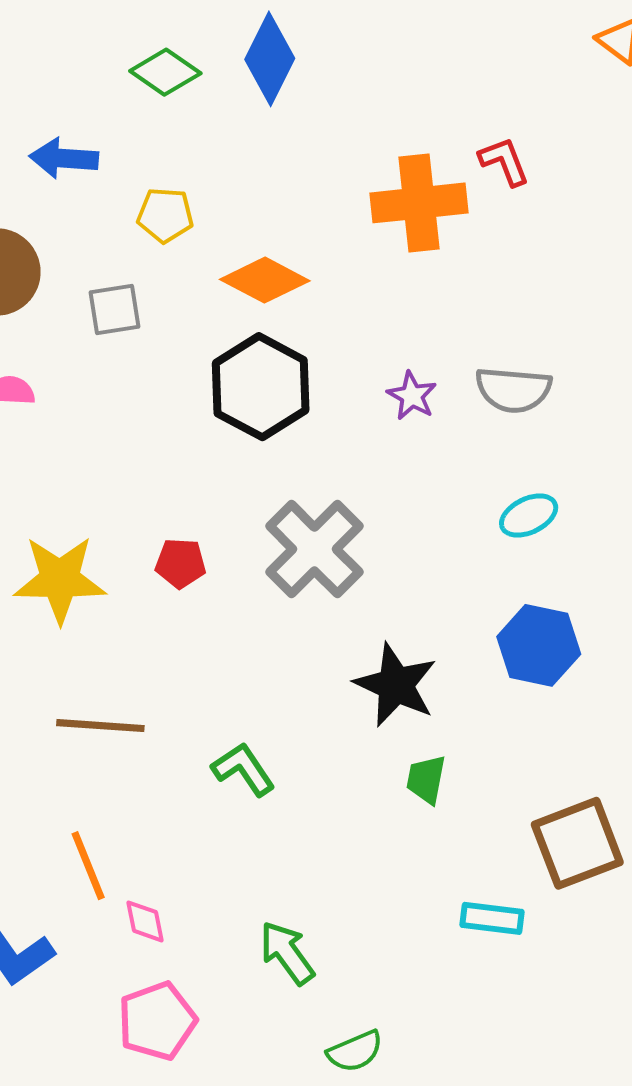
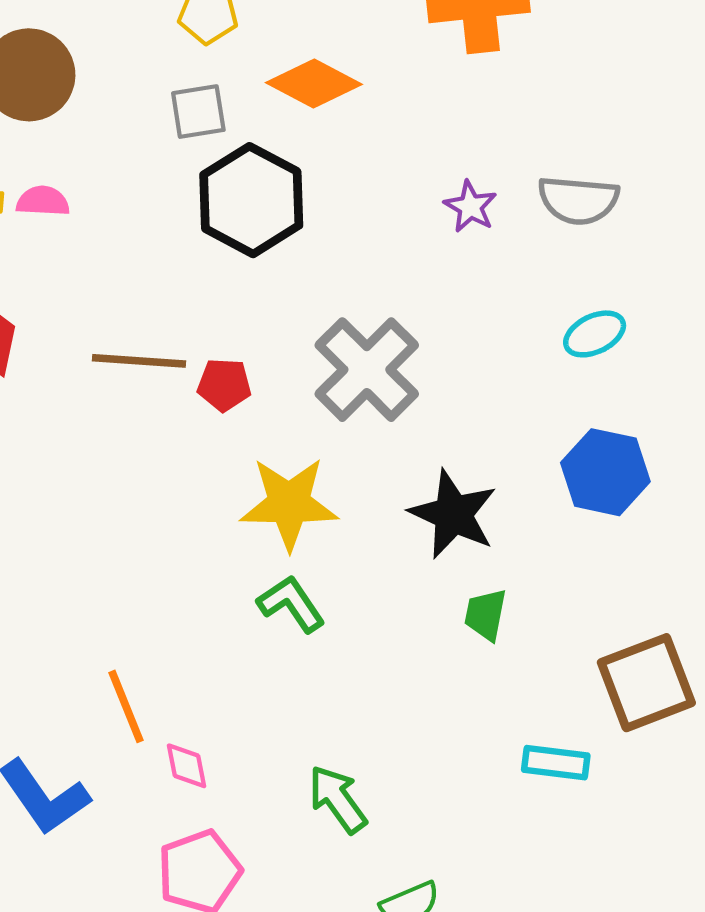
gray square: (115, 310) -> (198, 112), moved
black hexagon: (261, 387) -> (251, 200), moved
yellow star: (60, 579) -> (289, 503), moved
brown line: (100, 726) -> (139, 361), moved

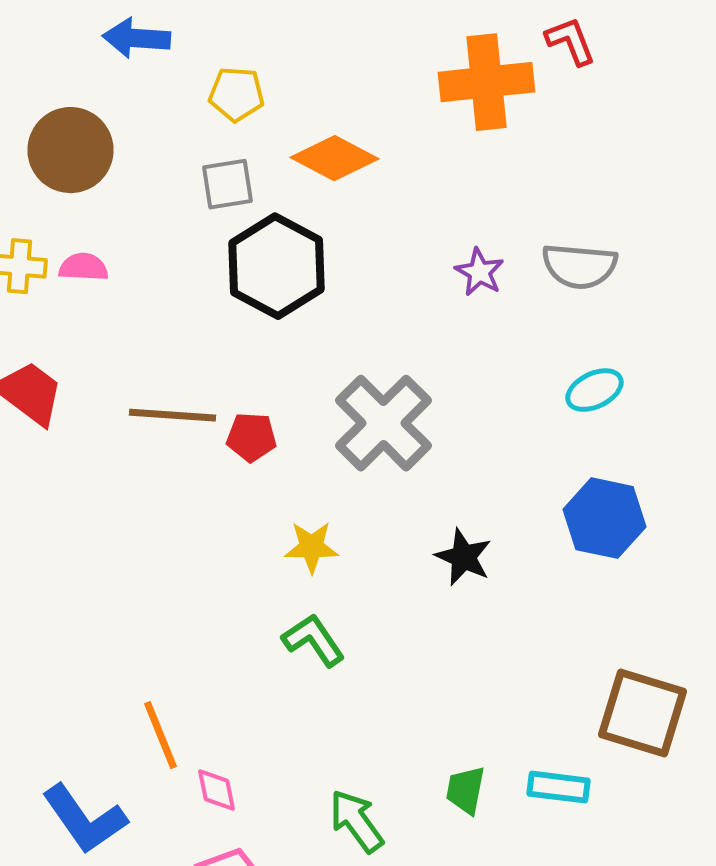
yellow star: (289, 503) -> (312, 547), size x0.6
black star: (453, 514) -> (464, 557), size x0.7
green trapezoid: (486, 615) -> (466, 790), moved
brown square: (646, 683) -> (642, 713), turned 38

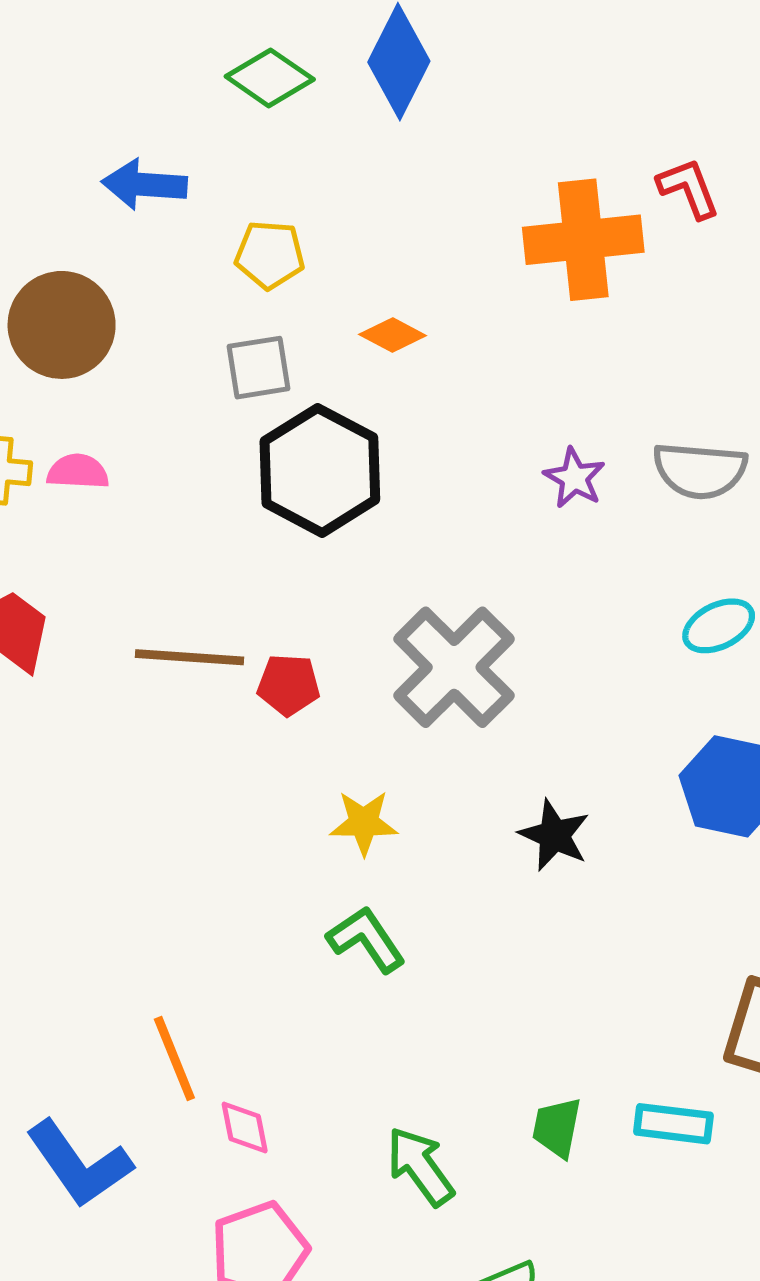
orange diamond: (334, 158) -> (393, 335), size x0.6

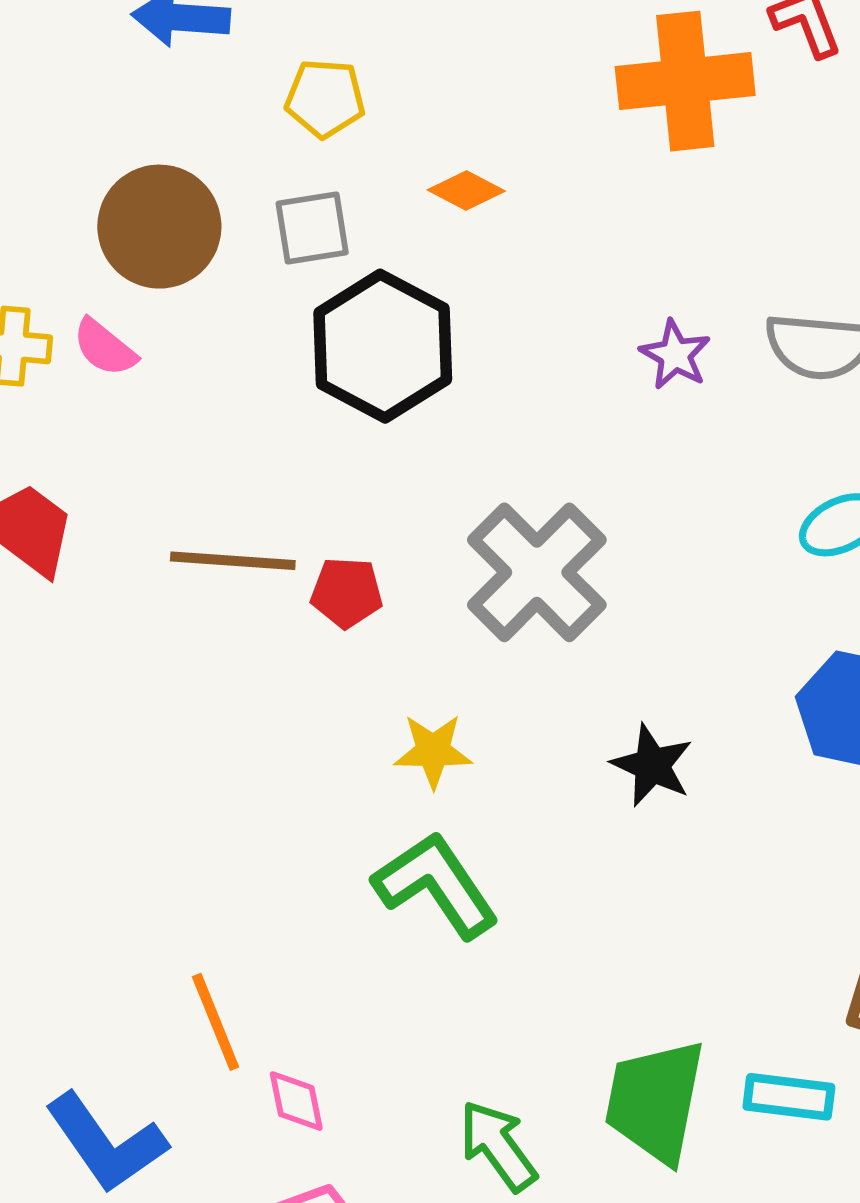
brown circle: (62, 325) -> (159, 227), moved
pink semicircle: (78, 472) -> (105, 348), turned -144
green L-shape: (366, 939) -> (436, 885), size x1.4
green trapezoid: (557, 1127) -> (655, 1101), size x1.8

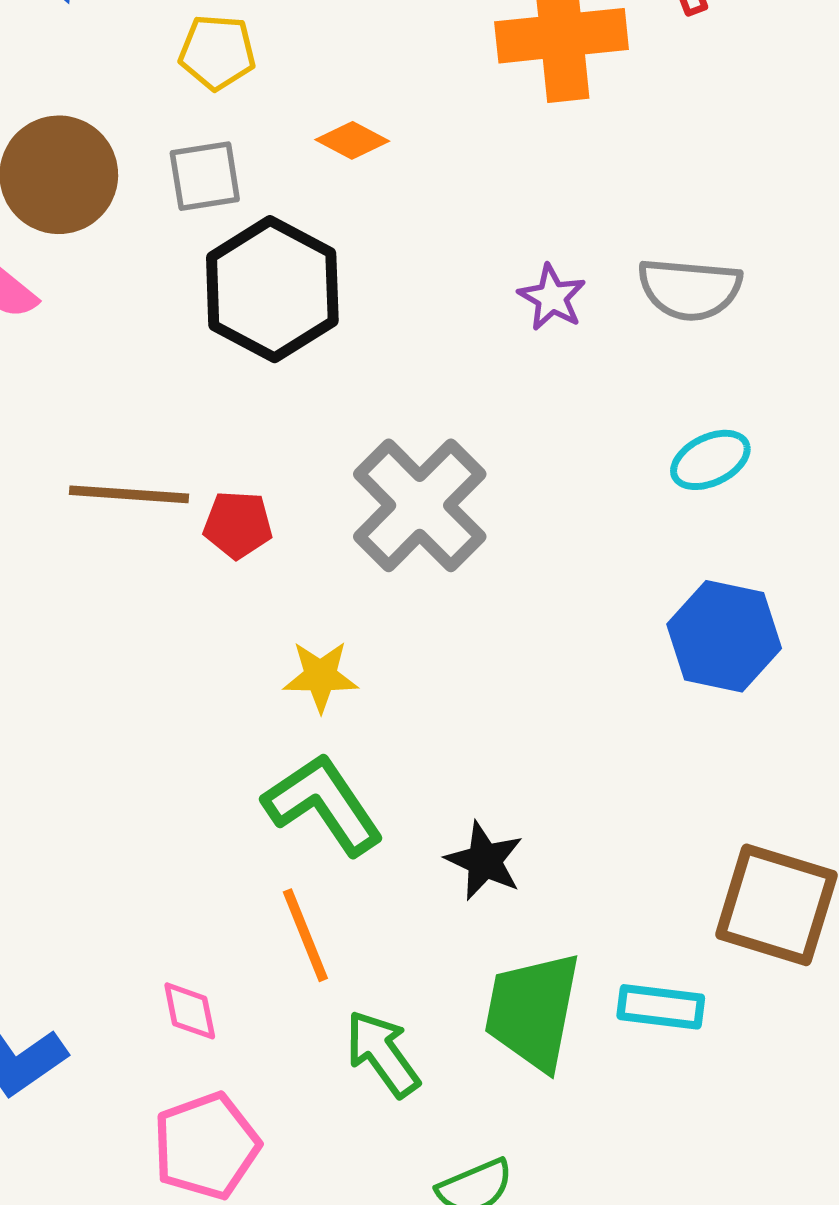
black star: (652, 765) -> (484, 861), moved
orange line: (216, 1022) -> (305, 935), moved

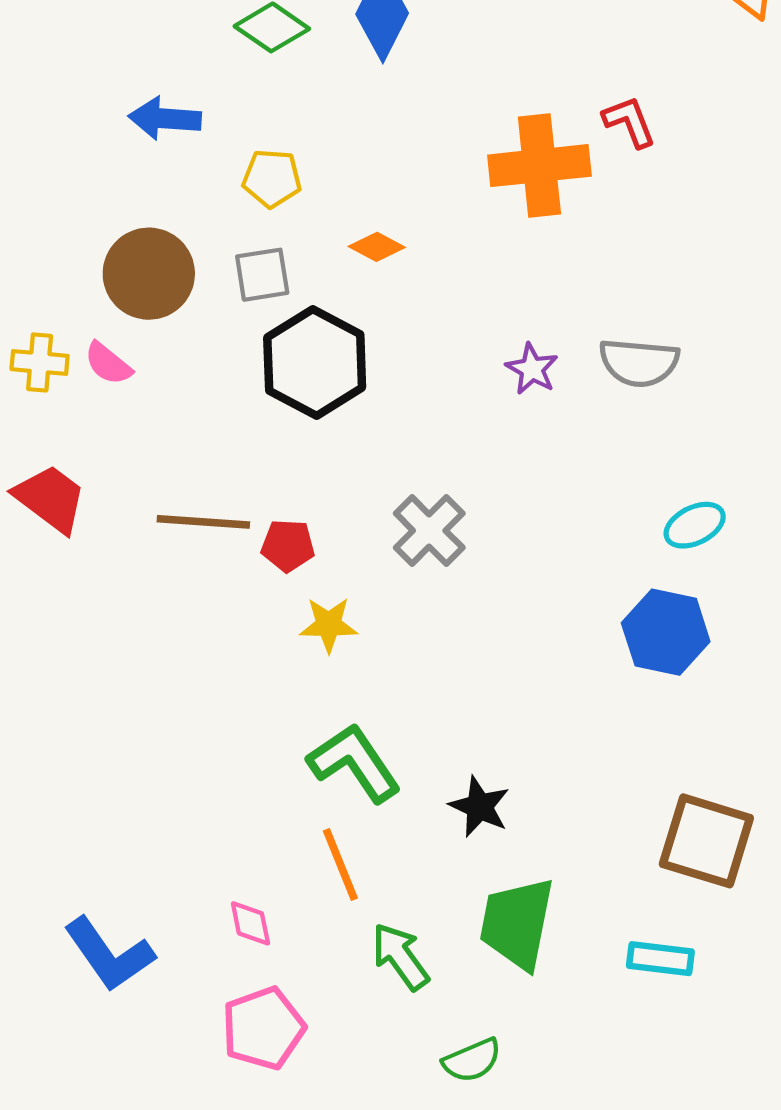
cyan ellipse: (710, 460) -> (695, 525), moved
gray cross: (420, 505) -> (429, 531), size x0.7
yellow star: (321, 676) -> (329, 625), moved
cyan rectangle: (661, 1007) -> (660, 959), moved

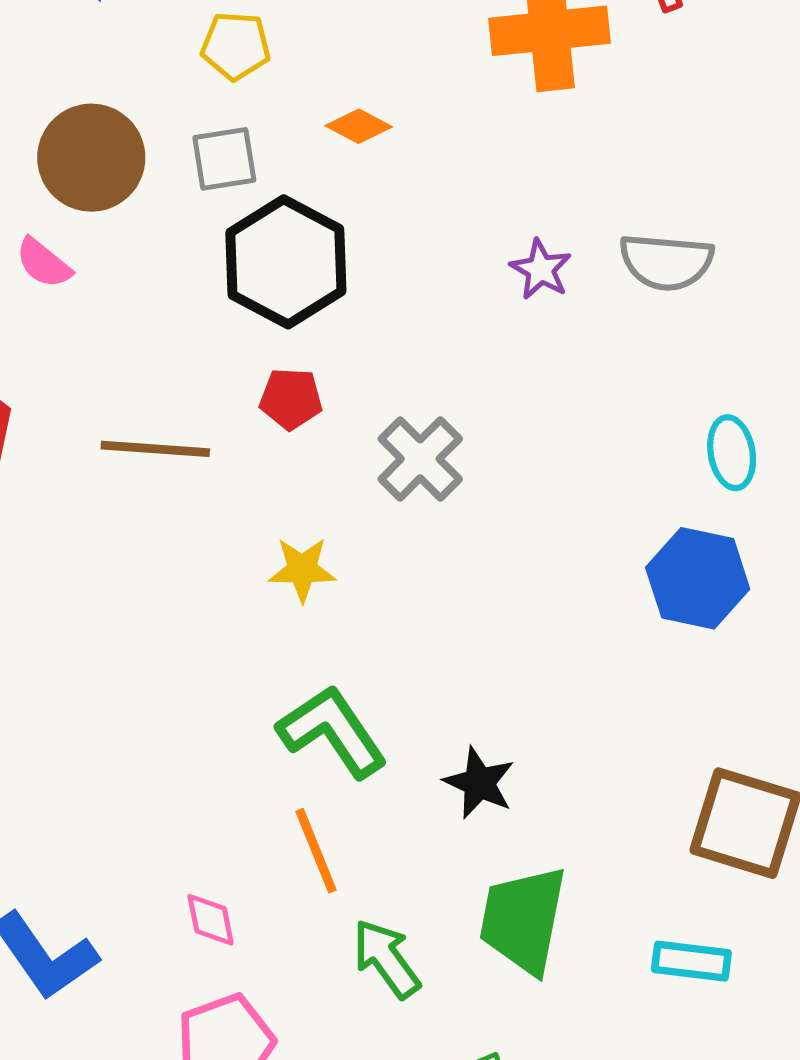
cyan ellipse: (695, 525) -> (732, 453), turned -74
red pentagon: (288, 546) -> (291, 399), moved

